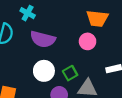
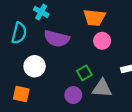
orange trapezoid: (97, 19) -> (94, 18), moved
white circle: (44, 71) -> (35, 66), moved

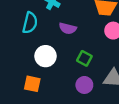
purple semicircle: (57, 39) -> (68, 28), size x0.7
green square: (84, 73) -> (84, 58), moved, turned -32

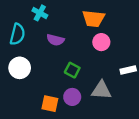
white circle: (46, 56) -> (20, 68), moved
orange square: (32, 84) -> (50, 104), moved

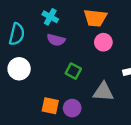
cyan cross: (40, 13) -> (50, 17), moved
purple circle: (72, 97) -> (72, 108), moved

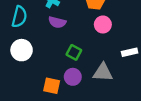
purple circle: (72, 108) -> (73, 77), moved

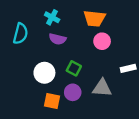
white circle: (22, 50) -> (44, 73), moved

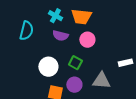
orange trapezoid: (94, 18) -> (81, 17), moved
pink circle: (102, 41) -> (87, 40), moved

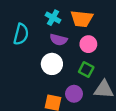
green square: (75, 63) -> (86, 69), moved
white circle: (48, 67) -> (52, 64), moved

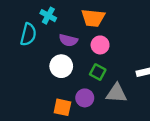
cyan cross: (53, 18) -> (48, 16), moved

